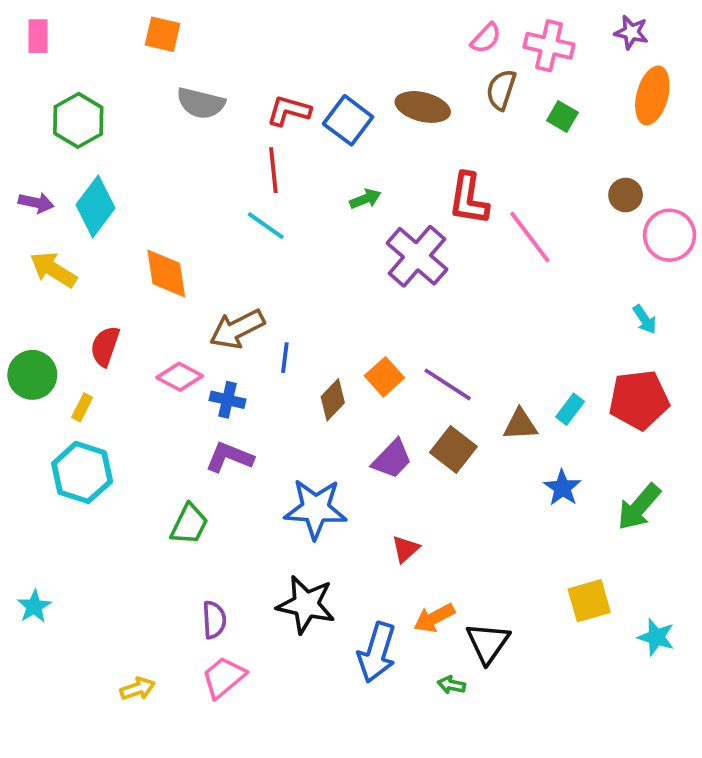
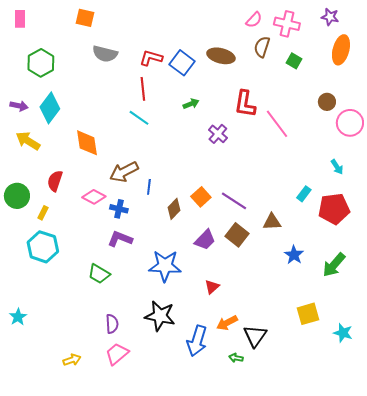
purple cross: (417, 256) -> (218, 134), size x0.6
cyan rectangle: (570, 409) -> (304, 194), moved
green trapezoid: (189, 524) -> (99, 274), turned 95

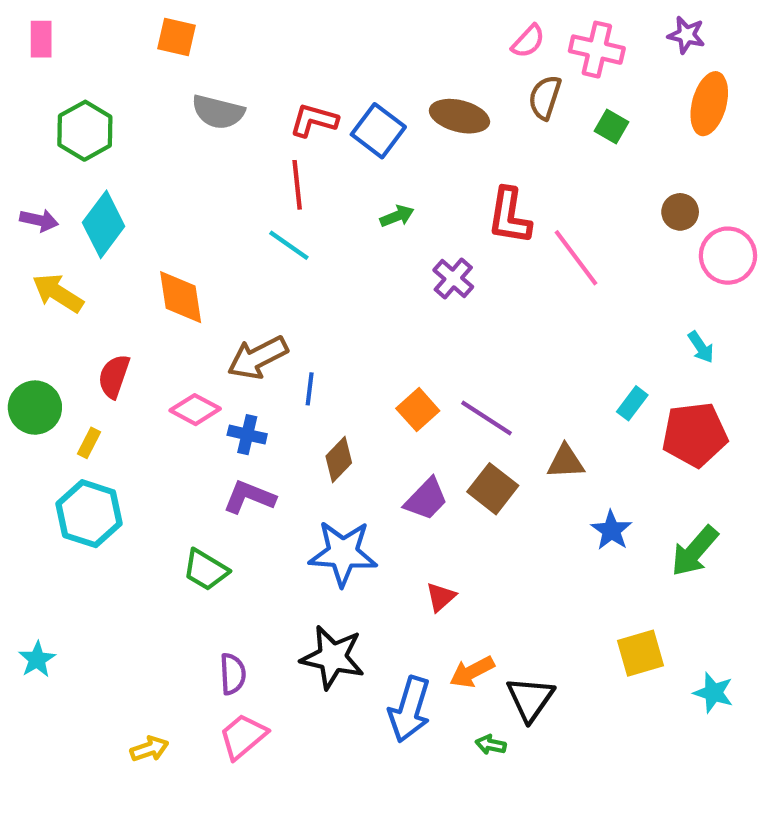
brown diamond: (174, 209) -> (339, 460), moved

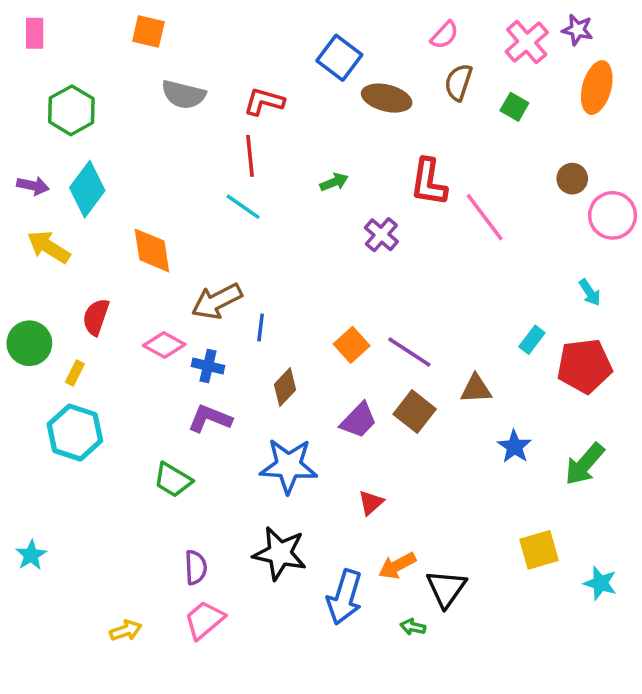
pink cross: (597, 50) -> (527, 42), moved, turned 36
blue square: (378, 131) -> (339, 58), moved

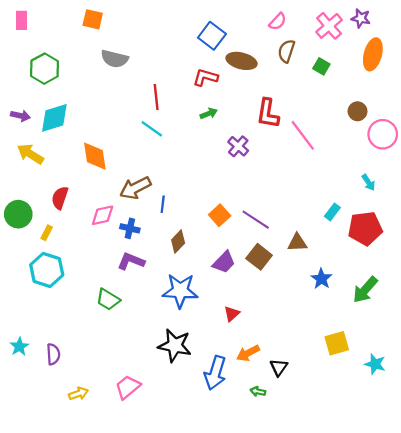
red L-shape: (264, 102) -> (205, 77), moved
cyan diamond: (87, 189) -> (54, 118), turned 36
pink diamond: (164, 345) -> (103, 215), turned -40
purple semicircle: (196, 567) -> (53, 354), moved
black triangle: (446, 588) -> (279, 367), size x0.7

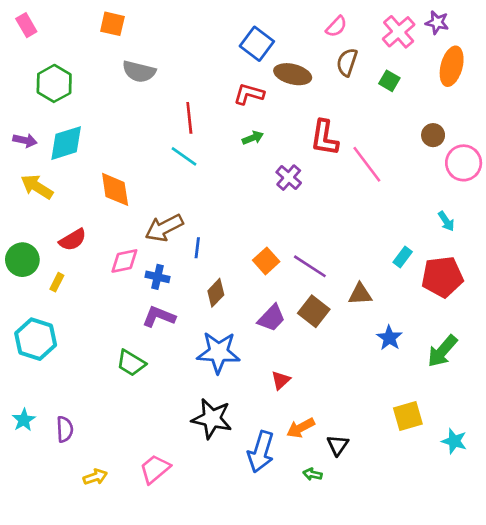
pink rectangle: (22, 20) -> (26, 25), turned -30
red semicircle: (60, 198) -> (73, 240), turned -140
cyan hexagon: (47, 270) -> (36, 339), moved

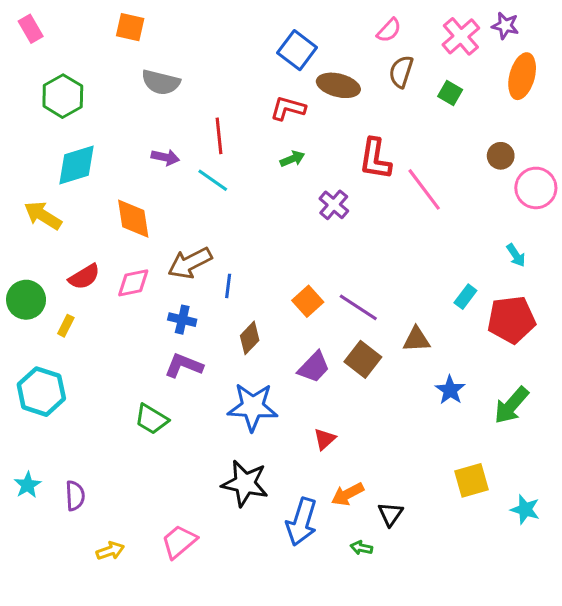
purple arrow: (25, 140) -> (165, 157), moved
pink diamond: (124, 261) -> (133, 283), moved

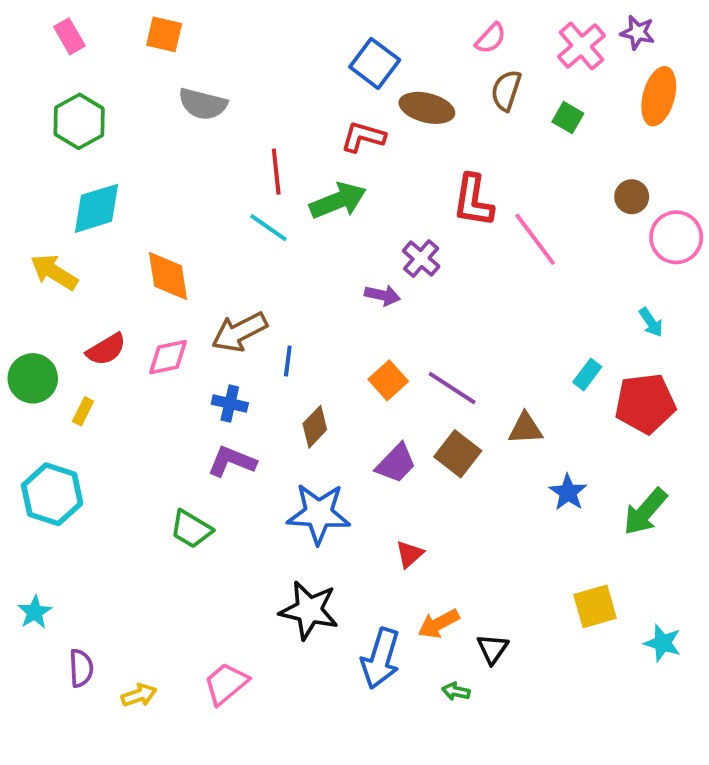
pink rectangle: (31, 29) -> (69, 36), moved
purple arrow: (165, 157) -> (382, 295), moved
green arrow: (292, 159) -> (338, 201), moved, size x1.8
purple semicircle: (75, 496) -> (81, 668), moved

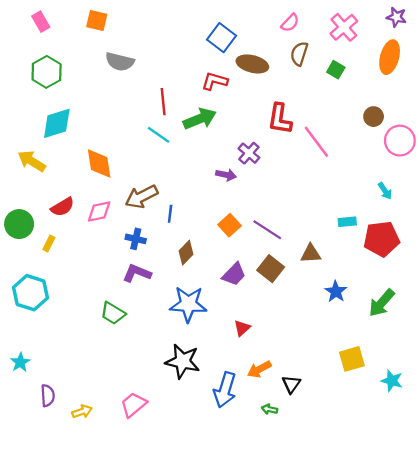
purple star: (637, 33) -> (396, 17), moved
cyan rectangle: (587, 374) -> (347, 222), turned 48

